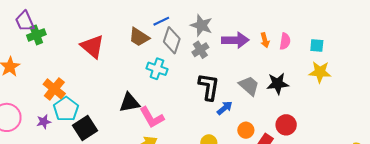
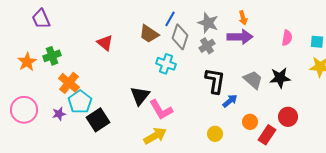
blue line: (161, 21) -> (170, 19), turned -35
green cross: (36, 35) -> (52, 56), moved
orange arrow: (265, 40) -> (243, 18), moved
red triangle: (92, 47) -> (105, 43), size x0.7
black triangle: (129, 103) -> (140, 96), turned -40

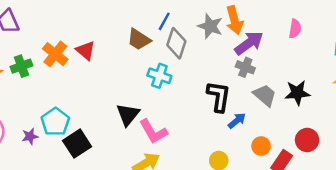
orange arrow: (243, 18) -> (234, 20), moved, size x1.6
purple arrow: (240, 37) -> (249, 43), turned -35
pink semicircle: (287, 38) -> (295, 29), moved
gray cross: (207, 46) -> (245, 67), moved, turned -35
orange cross: (69, 83) -> (55, 54), moved

